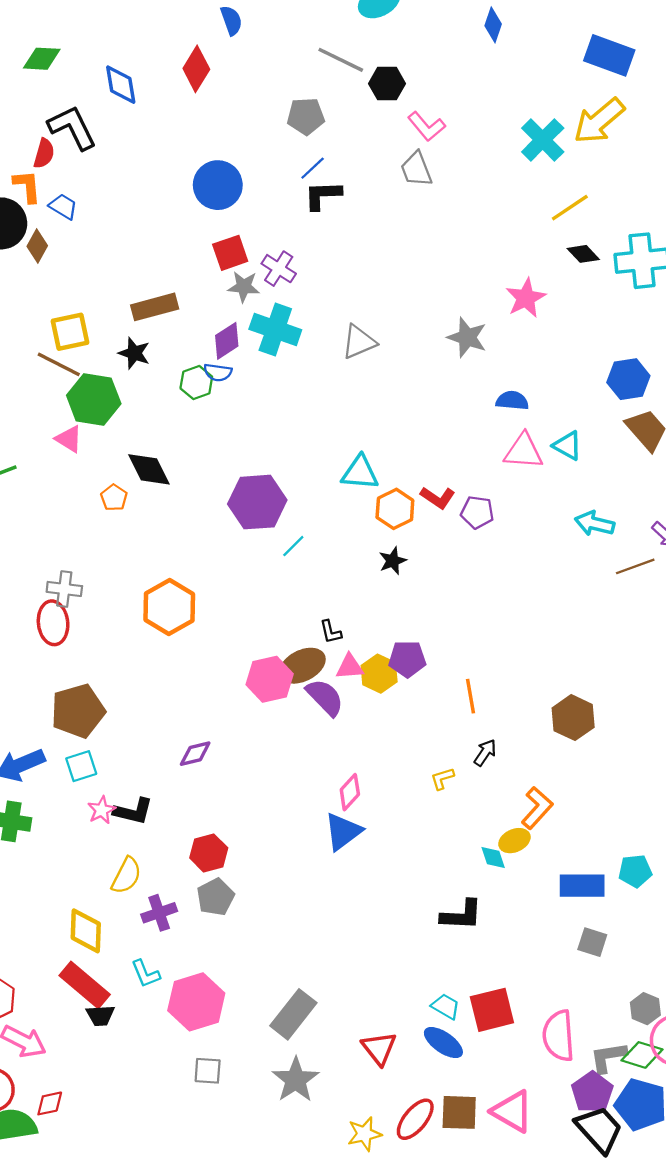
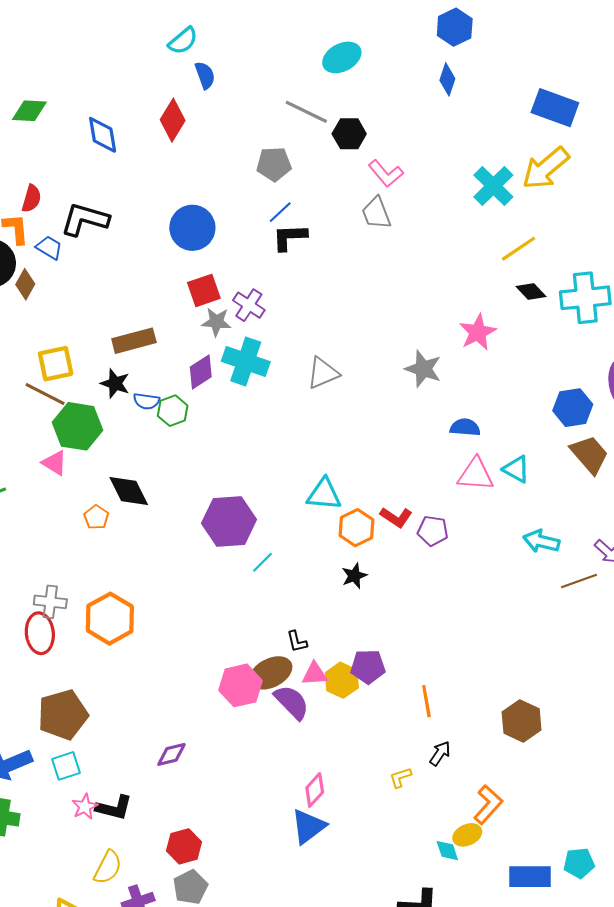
black L-shape: (72, 128) -> (85, 219), moved, turned -48
blue semicircle: (218, 372) -> (146, 401), moved
orange hexagon: (169, 607) -> (110, 619), moved

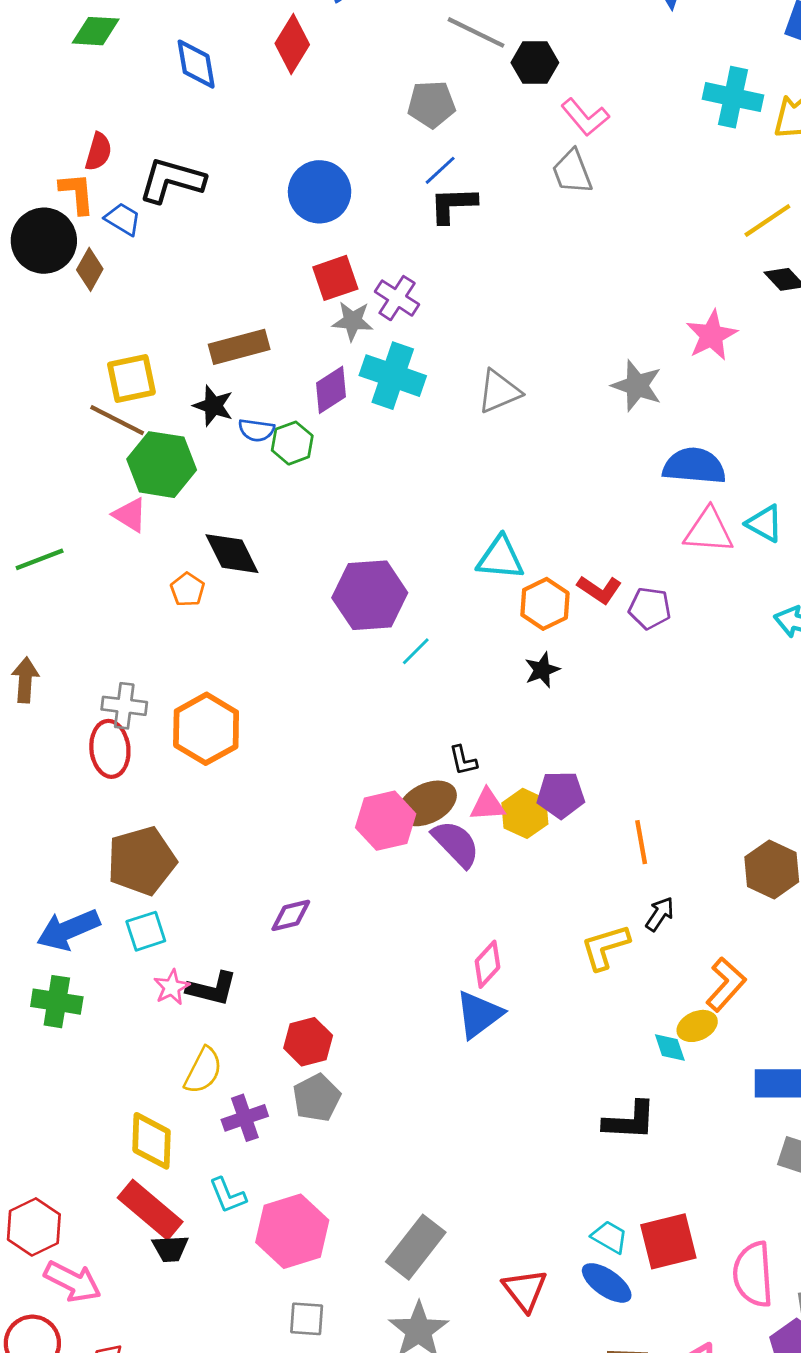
cyan cross: (493, 186) -> (733, 97), moved, turned -33
blue semicircle: (465, 427) -> (694, 466), size x1.5
yellow L-shape: (400, 777) -> (605, 947), size x1.6

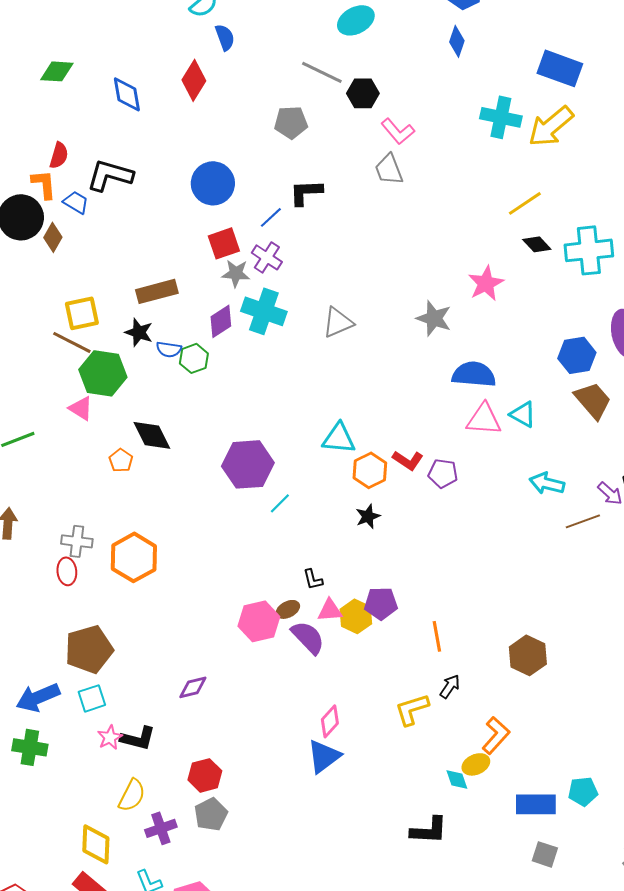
blue line: (440, 170) -> (271, 217), moved
red ellipse: (110, 749) -> (67, 571), size x0.7
brown ellipse: (427, 803) -> (288, 609), size x0.6

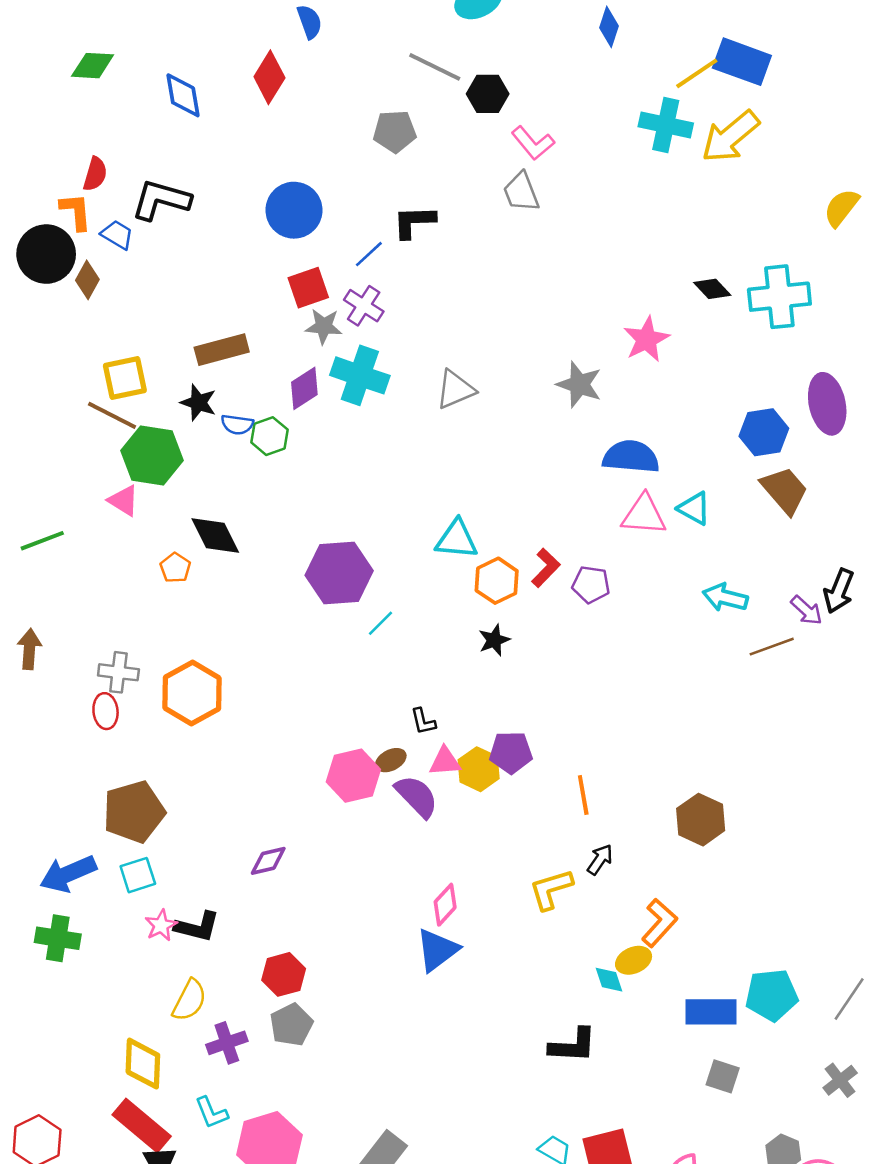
yellow line: (525, 203) -> (697, 73), moved
red L-shape: (408, 460) -> (546, 568), turned -80
cyan pentagon: (583, 791) -> (772, 995), size x1.4

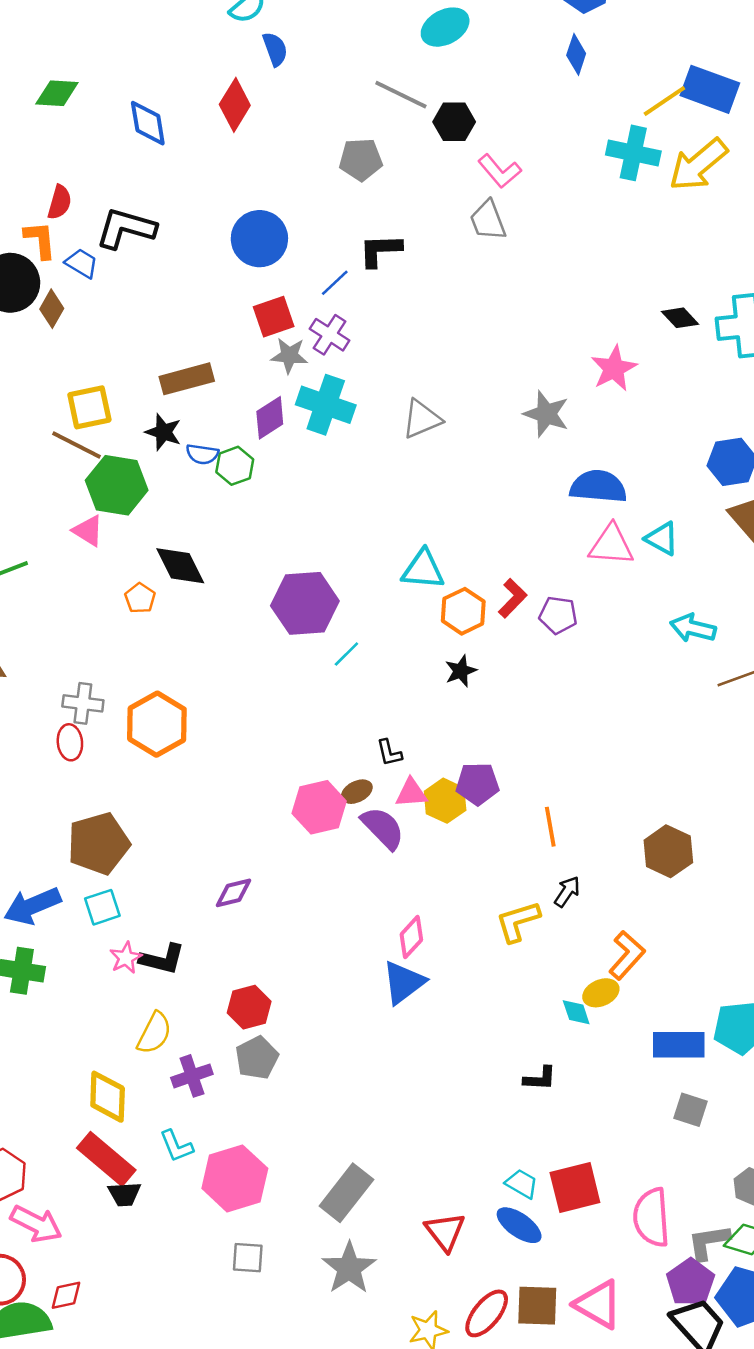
black L-shape: (573, 1045) -> (540, 1079), size x0.7

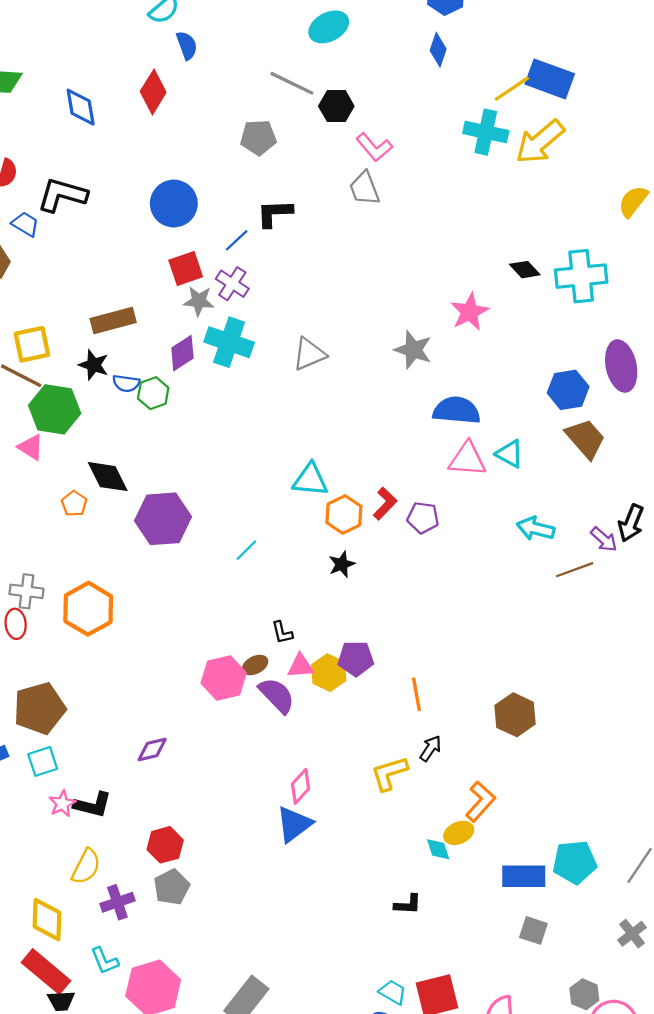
purple hexagon: (305, 603) -> (163, 519), moved

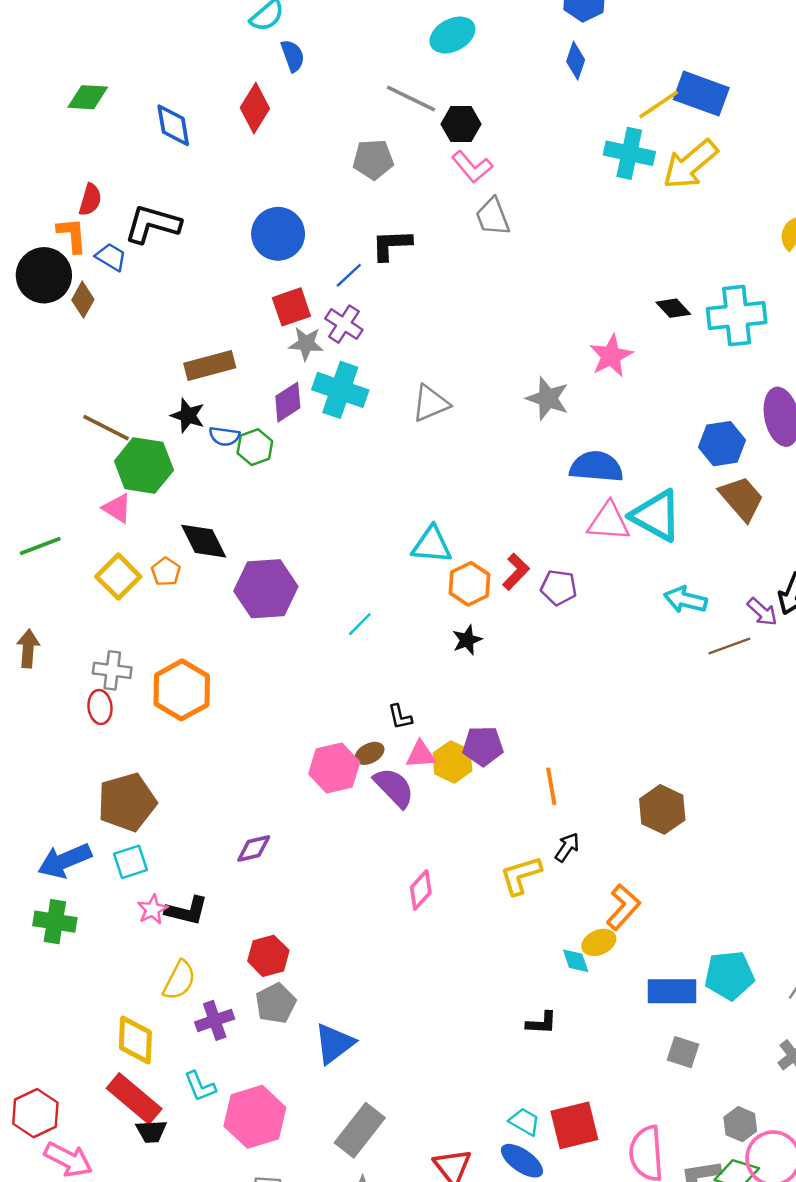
pink L-shape: (374, 147) -> (472, 167), moved
yellow square: (32, 344) -> (118, 577), moved, turned -33
cyan triangle: (510, 454) -> (656, 516), size x1.6
blue triangle: (294, 824) -> (334, 1044), moved

